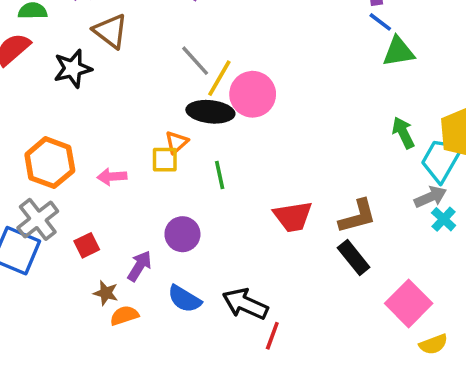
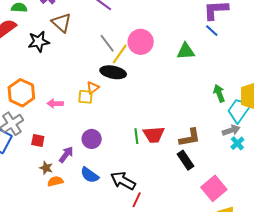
green triangle: (398, 52) -> (186, 51), moved
pink circle: (253, 94) -> (141, 42), moved
green line: (220, 175) -> (136, 136), moved
red square: (87, 245) -> (38, 140), turned 32

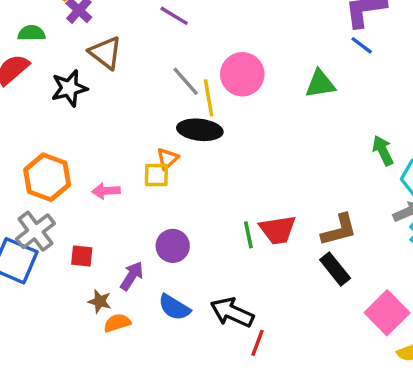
yellow line: (120, 54) -> (209, 98), turned -40

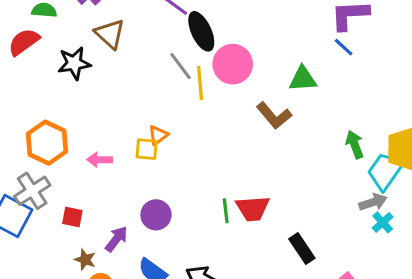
black ellipse: (200, 130) -> (201, 31), moved, turned 54
brown L-shape: (339, 230) -> (274, 116), moved, turned 60

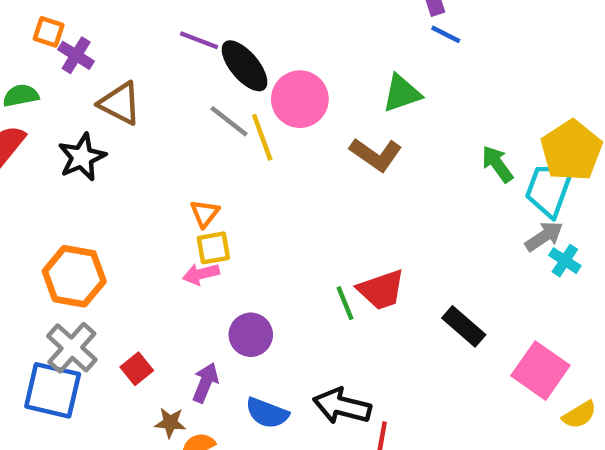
orange triangle: (158, 135) -> (205, 213), moved
pink arrow: (100, 160) -> (201, 274), moved
red square: (72, 217) -> (137, 369), turned -35

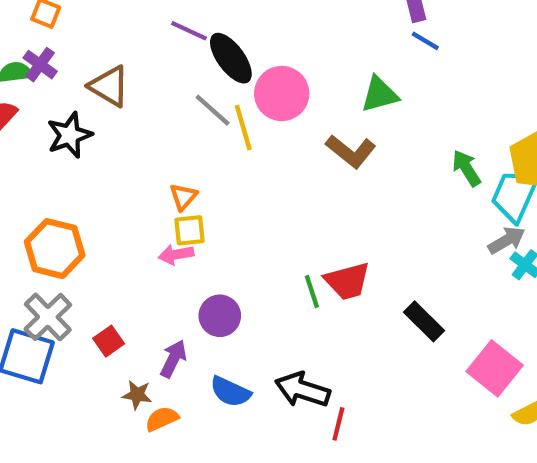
purple cross: (76, 55) -> (40, 65), moved

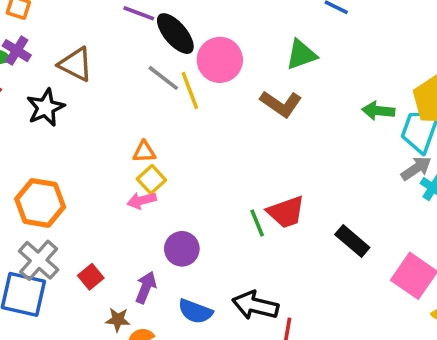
green arrow: (466, 168) -> (378, 111), turned -48
orange triangle: (183, 197) -> (144, 152), turned 50
yellow square: (190, 230) -> (151, 180), turned -32

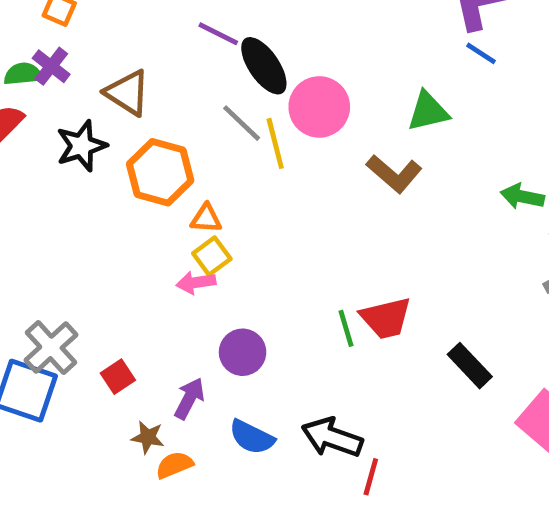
orange hexagon: (40, 203) -> (160, 172), moved

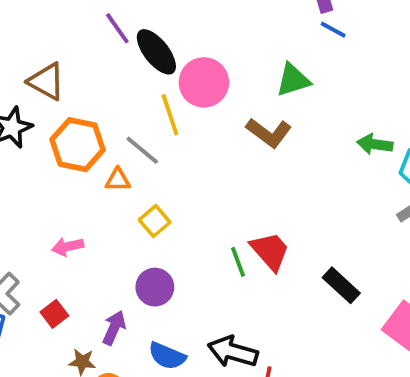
purple line: (218, 34) -> (117, 28), turned 32
gray line: (242, 123) -> (142, 150), moved
yellow square: (212, 256) -> (155, 221), moved
pink arrow: (196, 282) -> (68, 247), moved
red trapezoid: (386, 318) -> (270, 251), turned -114

